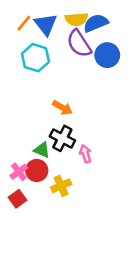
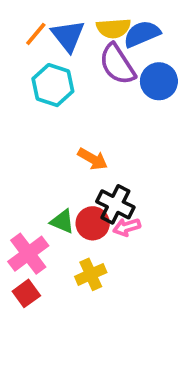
black cross: (62, 138) -> (115, 204), moved
pink arrow: (85, 154) -> (127, 227), turned -90
red circle: (37, 170) -> (93, 223), moved
pink cross: (19, 172) -> (28, 254), size x1.5

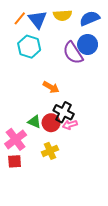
blue semicircle: (142, 34) -> (90, 18), moved
purple semicircle: (117, 64) -> (73, 53), moved
red square: (26, 293) -> (15, 161), turned 32

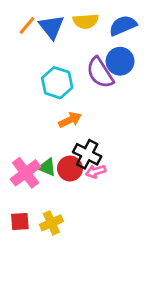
cyan hexagon: (29, 47) -> (57, 83), moved
orange arrow: (51, 87) -> (70, 120), turned -56
pink cross: (16, 139) -> (26, 173), moved
yellow cross: (50, 151) -> (51, 223), moved

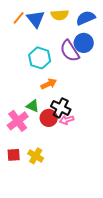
green triangle: (47, 167) -> (33, 106), moved
yellow cross: (51, 223) -> (36, 156), turned -35

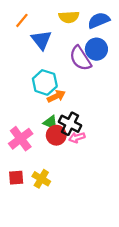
blue triangle: (36, 19) -> (41, 40), moved
cyan hexagon: (40, 58) -> (45, 82), moved
green triangle: (33, 106) -> (51, 123), moved

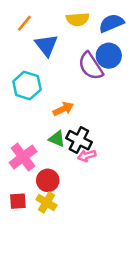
cyan hexagon: (45, 82) -> (27, 86), moved
red circle: (56, 135) -> (48, 180), moved

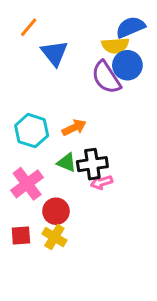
yellow semicircle: (78, 19) -> (115, 45), moved
cyan hexagon: (27, 86) -> (32, 131), moved
black cross: (79, 140) -> (92, 164), turned -35

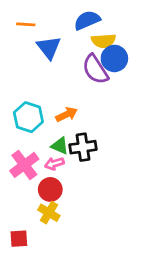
orange line: (29, 27) -> (26, 24), turned 54
blue semicircle: (130, 27) -> (87, 20), moved
pink arrow: (102, 182) -> (54, 164), moved
red square: (21, 236) -> (19, 239), moved

